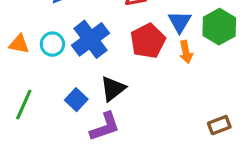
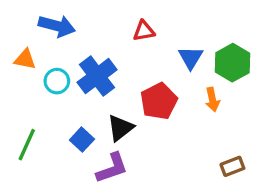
red pentagon: (148, 41) -> (159, 101), moved
orange triangle: (19, 44) -> (25, 59), moved
orange arrow: (186, 52) -> (212, 99), moved

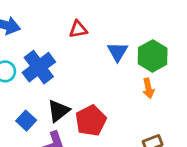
orange arrow: (212, 99) -> (148, 88), moved
red pentagon: (159, 101) -> (91, 121), moved

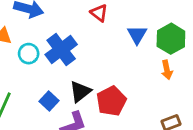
red triangle: (78, 29) -> (99, 13), turned 48

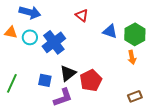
blue triangle: (137, 35) -> (110, 31), turned -42
cyan circle: (29, 54) -> (30, 37), moved
blue square: (49, 101) -> (45, 80), turned -32

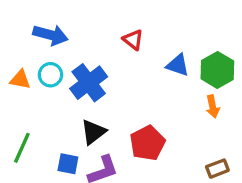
orange triangle: (11, 32) -> (20, 79), moved
black triangle: (68, 73) -> (93, 132), moved
blue square: (45, 80) -> (68, 164), moved

